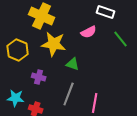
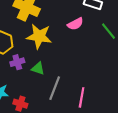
green triangle: (73, 64) -> (38, 68), moved
purple cross: (39, 77) -> (17, 62), moved, turned -32

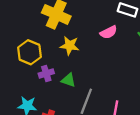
yellow star: (39, 36) -> (70, 46), size x0.7

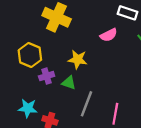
yellow star: (70, 46) -> (78, 59), moved

